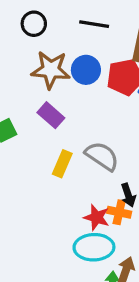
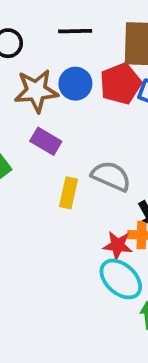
cyan ellipse: (94, 247) -> (121, 279), turned 54

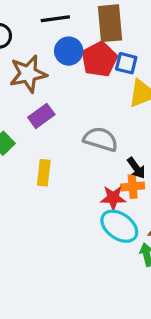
blue circle: (75, 84) -> (69, 51), moved
purple rectangle: (46, 141) -> (41, 116), turned -60
yellow rectangle: (69, 193) -> (44, 173), moved

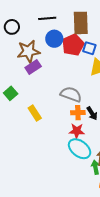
purple rectangle: (41, 116) -> (33, 67), moved
yellow rectangle: (44, 173) -> (35, 113), turned -42
orange cross: (133, 186) -> (78, 113), moved

